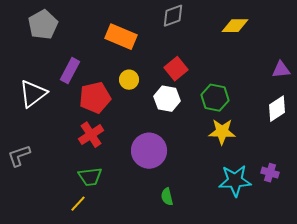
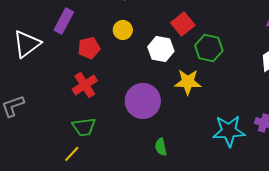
red square: (176, 69) -> (183, 24), moved
red pentagon: (95, 98) -> (89, 48), size x0.7
yellow star: (222, 132) -> (188, 82), moved

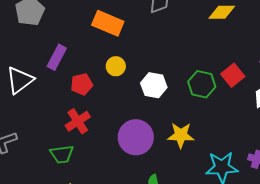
red square: (183, 24) -> (233, 75), moved
yellow star: (188, 82) -> (181, 135), moved
green trapezoid: (84, 127) -> (62, 154), moved

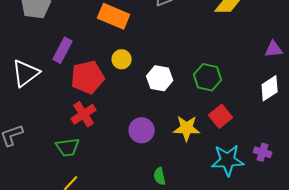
red square: (233, 75) -> (221, 116), moved
red pentagon: (82, 84) -> (88, 77), size x1.5
purple circle: (136, 137) -> (142, 130), size x0.7

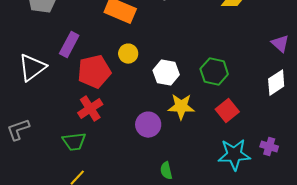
purple triangle: (274, 49) -> (280, 44), turned 48
yellow star: (187, 128) -> (181, 107), moved

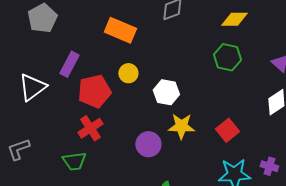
green hexagon: (214, 72) -> (227, 57), moved

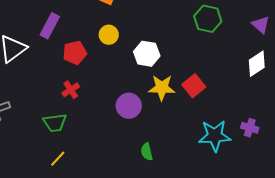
red pentagon: (94, 91) -> (75, 53), size x0.7
red cross: (90, 128) -> (71, 90), size x0.7
red square: (227, 130) -> (194, 86), moved

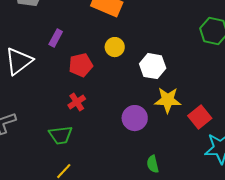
purple rectangle: (50, 26) -> (56, 38), size x0.7
red square: (194, 86) -> (200, 117), moved

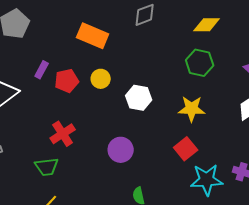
red pentagon: (81, 65) -> (67, 81), moved
yellow star: (168, 100) -> (192, 109), moved
red cross: (77, 102) -> (63, 134), size x1.4

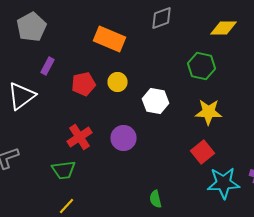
green hexagon: (200, 63) -> (202, 66), moved
purple rectangle: (42, 70) -> (48, 66), moved
purple circle: (121, 150) -> (124, 138), moved

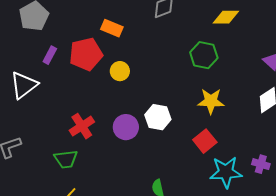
orange rectangle: (110, 39) -> (112, 28), size x0.7
red pentagon: (84, 84) -> (86, 54), moved, size x1.4
white hexagon: (156, 101) -> (158, 117), moved

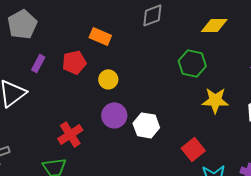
red pentagon: (86, 54) -> (74, 62), size x0.7
yellow star: (211, 101) -> (215, 100), moved
purple circle: (126, 127) -> (114, 115), moved

